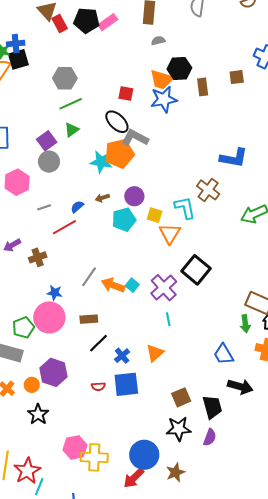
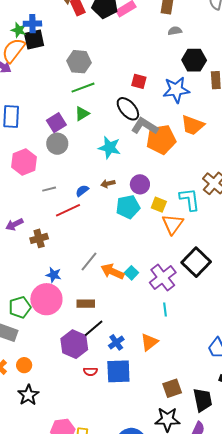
orange trapezoid: (162, 79) -> (193, 125), moved
orange pentagon: (120, 154) -> (161, 139), moved
purple hexagon: (53, 372) -> (74, 344), moved

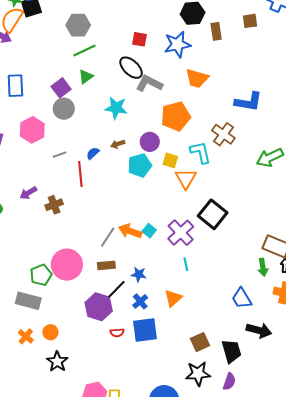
orange pentagon: (161, 139) -> (176, 116), moved
red line: (68, 210) -> (80, 174), turned -65
gray line: (89, 261) -> (108, 237), moved
blue star: (54, 275) -> (139, 274), moved

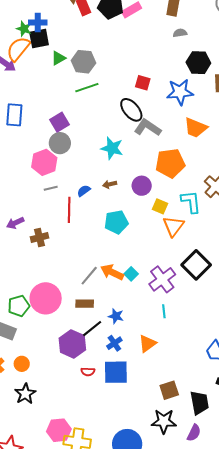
green triangle: (86, 77) -> (58, 58), moved
pink hexagon: (32, 130) -> (44, 162), moved
cyan pentagon: (140, 165) -> (116, 222), moved

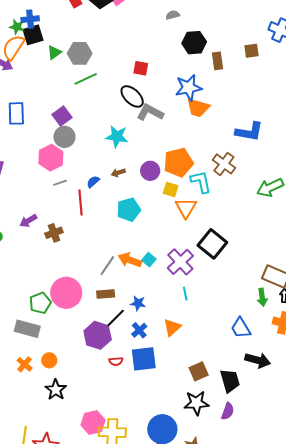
blue star: (180, 92) -> (188, 88), moved
orange pentagon: (170, 163) -> (178, 162), moved

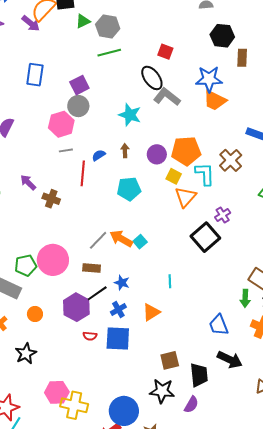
brown arrow: (118, 173) -> (125, 151), turned 96
purple arrow: (28, 221) -> (28, 182), turned 66
brown cross: (54, 233) -> (51, 199), turned 30
purple cross: (180, 262) -> (223, 215), moved, size x0.6
orange circle: (49, 360) -> (35, 314), moved

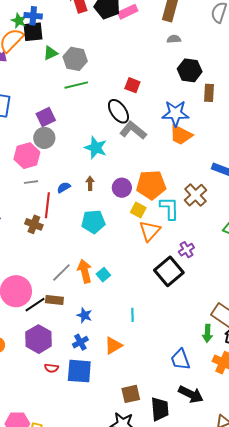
brown cross: (51, 199) -> (34, 224), moved
orange arrow: (121, 239) -> (85, 271), turned 45
black line: (97, 293) -> (35, 305), moved

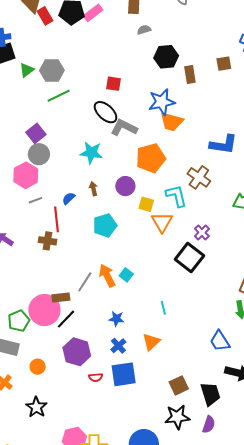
orange pentagon: (151, 185) -> (151, 158), moved
brown rectangle: (54, 300) -> (61, 298), moved

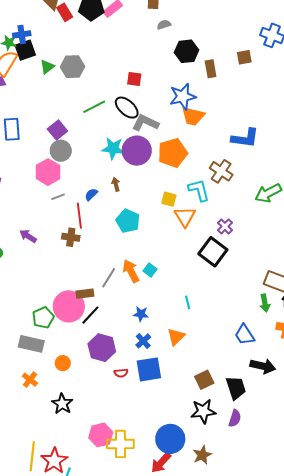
green line: (59, 96) -> (94, 107), moved
purple circle: (125, 186) -> (137, 151), moved, size x1.5
cyan pentagon: (105, 225) -> (128, 221), turned -30

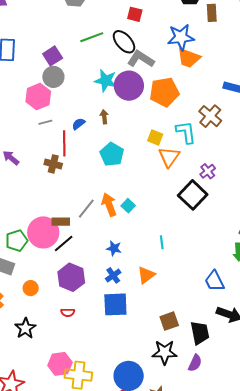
red semicircle: (121, 373) -> (68, 312), moved

